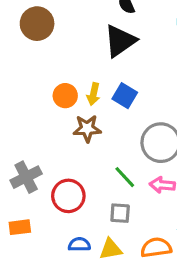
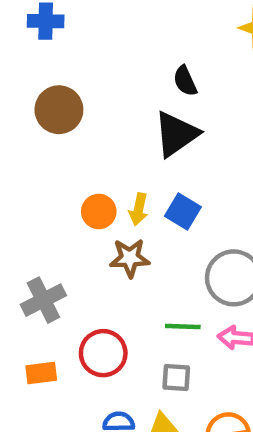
gray cross: (26, 177) -> (43, 300), moved
green line: (125, 177) -> (183, 327), turned -45
orange rectangle: (20, 227) -> (41, 373), moved

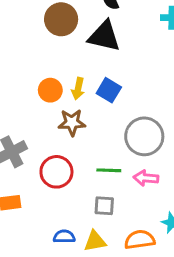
brown circle: (59, 110) -> (61, 19), moved
black triangle: (176, 134) -> (104, 36), turned 48
red circle: (103, 353) -> (56, 172), moved

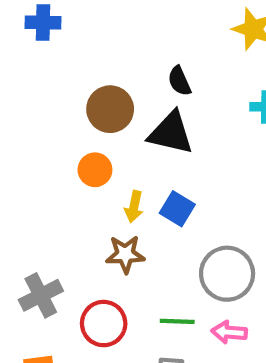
orange circle: (50, 90) -> (95, 170), moved

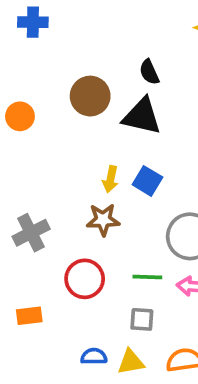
orange circle: (95, 170) -> (20, 116), moved
gray cross: (41, 295) -> (31, 233), moved

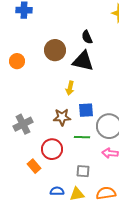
yellow arrow: (110, 179) -> (70, 88), moved
blue square: (147, 181) -> (86, 110), moved, turned -35
green line: (147, 277) -> (82, 137), moved
orange rectangle: (29, 316) -> (34, 166), moved, turned 56

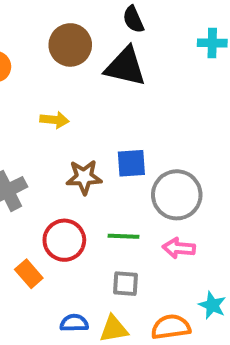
yellow arrow: (70, 88) -> (54, 120), moved, turned -96
green line: (82, 137) -> (123, 236), moved

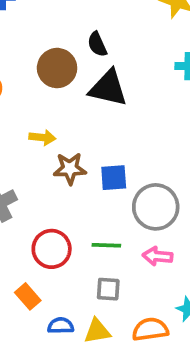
black semicircle: (133, 19) -> (97, 44), moved
brown star: (84, 177) -> (70, 169), moved
orange rectangle: (29, 274) -> (28, 296), moved

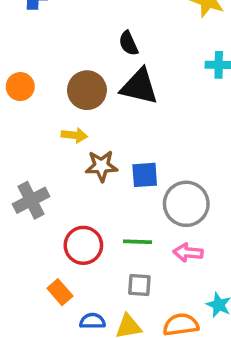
brown circle: (57, 68) -> (87, 90), moved

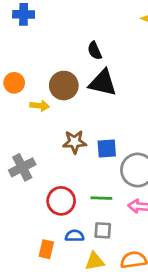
yellow arrow: (74, 135) -> (40, 106), moved
orange rectangle: (60, 292) -> (46, 249), moved, turned 54
blue semicircle: (92, 321) -> (75, 236), moved

